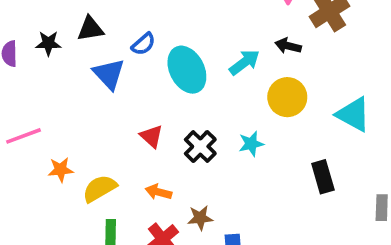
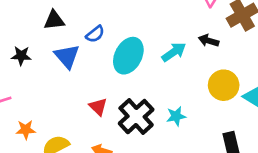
black star: (48, 43) -> (21, 56), moved
cyan ellipse: (187, 70) -> (128, 56), turned 52
yellow circle: (287, 97) -> (224, 85), moved
black cross: (200, 147) -> (136, 117), size x1.4

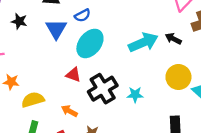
cyan arrow: (174, 52) -> (143, 42), size x1.4
cyan ellipse: (128, 56) -> (90, 43), moved
red triangle: (98, 107) -> (73, 75), turned -35

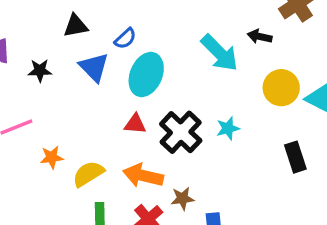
cyan arrow: (143, 42) -> (220, 53), turned 84
orange arrow: (69, 111) -> (143, 176), size x1.6

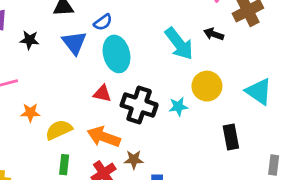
cyan ellipse: (146, 75) -> (117, 54), turned -44
yellow circle: (281, 88) -> (207, 86), moved
black cross: (181, 132) -> (139, 105), turned -32

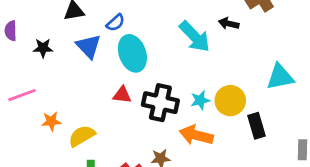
yellow circle: (207, 86) -> (230, 101), moved
cyan triangle: (259, 91) -> (280, 77), turned -40
orange arrow: (104, 137) -> (196, 135), moved

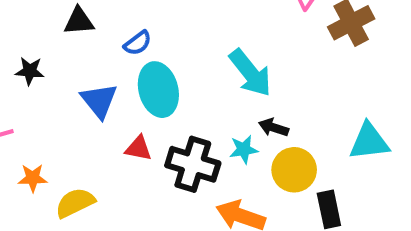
black arrow: (229, 24) -> (274, 127), moved
blue triangle: (89, 46) -> (99, 101), moved
cyan star: (200, 100) -> (244, 149), moved

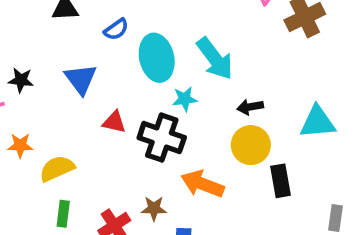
black star: (30, 71) -> (21, 80), moved
cyan ellipse: (158, 90) -> (157, 58), moved
black arrow: (274, 127) -> (250, 107), moved, turned -30
cyan star: (244, 149) -> (185, 99), moved

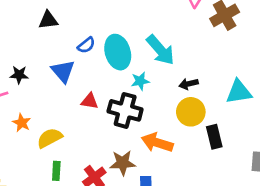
blue semicircle: (116, 29) -> (86, 45), moved
orange star: (20, 145) -> (22, 123), turned 30
brown star: (154, 208) -> (123, 163), size x1.4

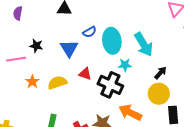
black arrow: (189, 84) -> (160, 73), turned 136
yellow semicircle: (50, 138) -> (57, 83), moved

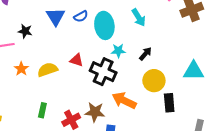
cyan arrow: (144, 44) -> (139, 17), moved, size x0.7
blue triangle: (69, 48) -> (56, 17), moved
black arrow: (160, 73) -> (145, 54), moved

